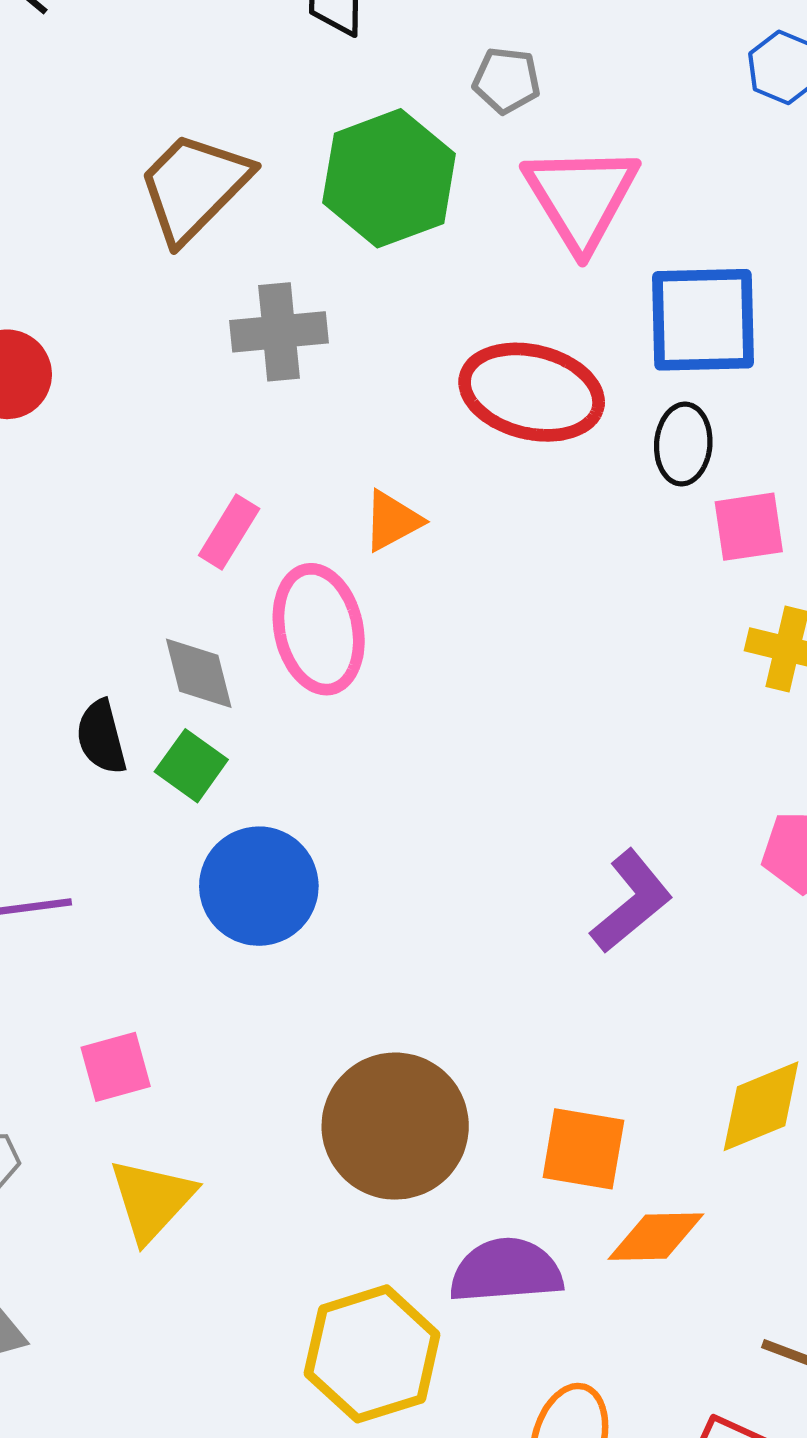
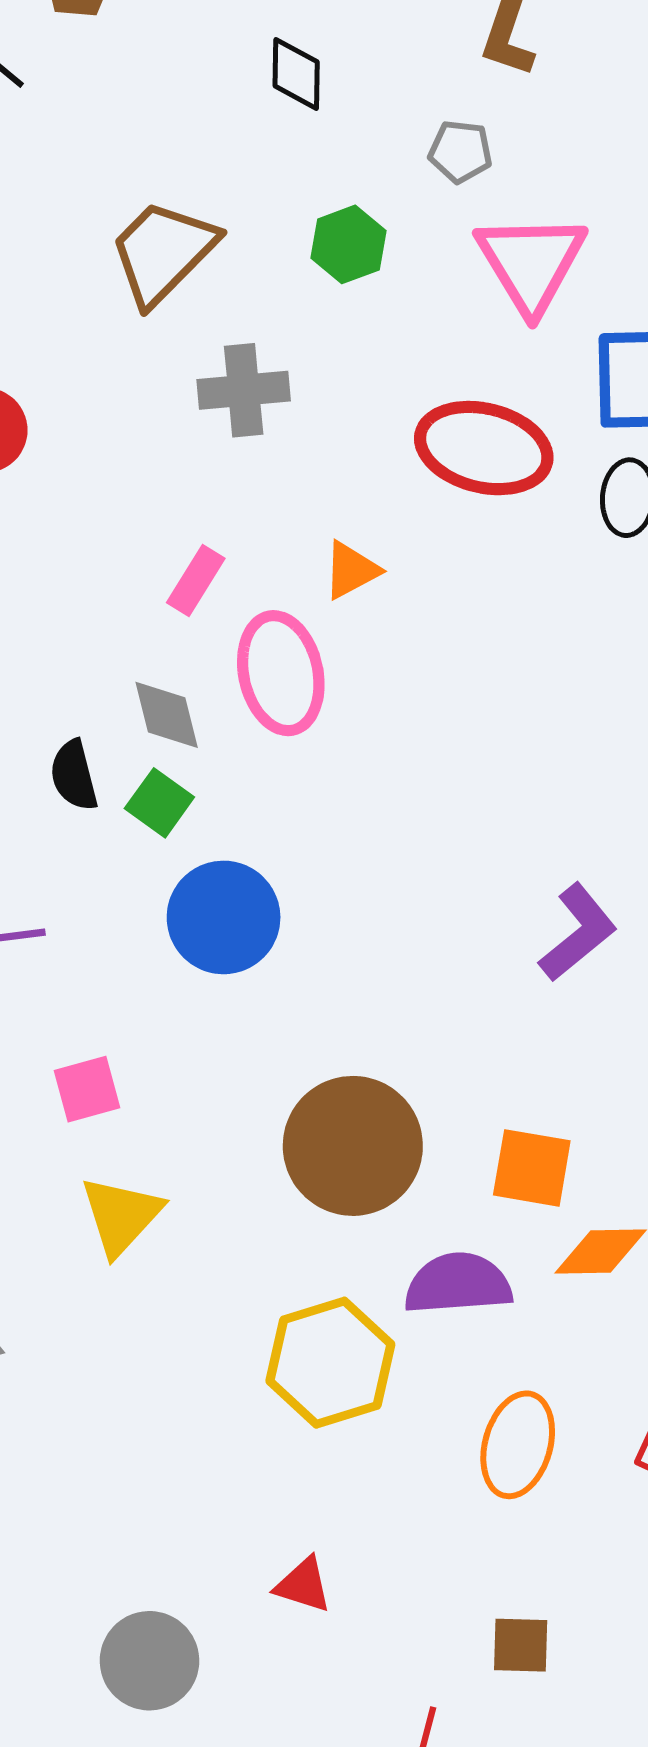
green hexagon: (389, 178) -> (349, 244), size x0.6

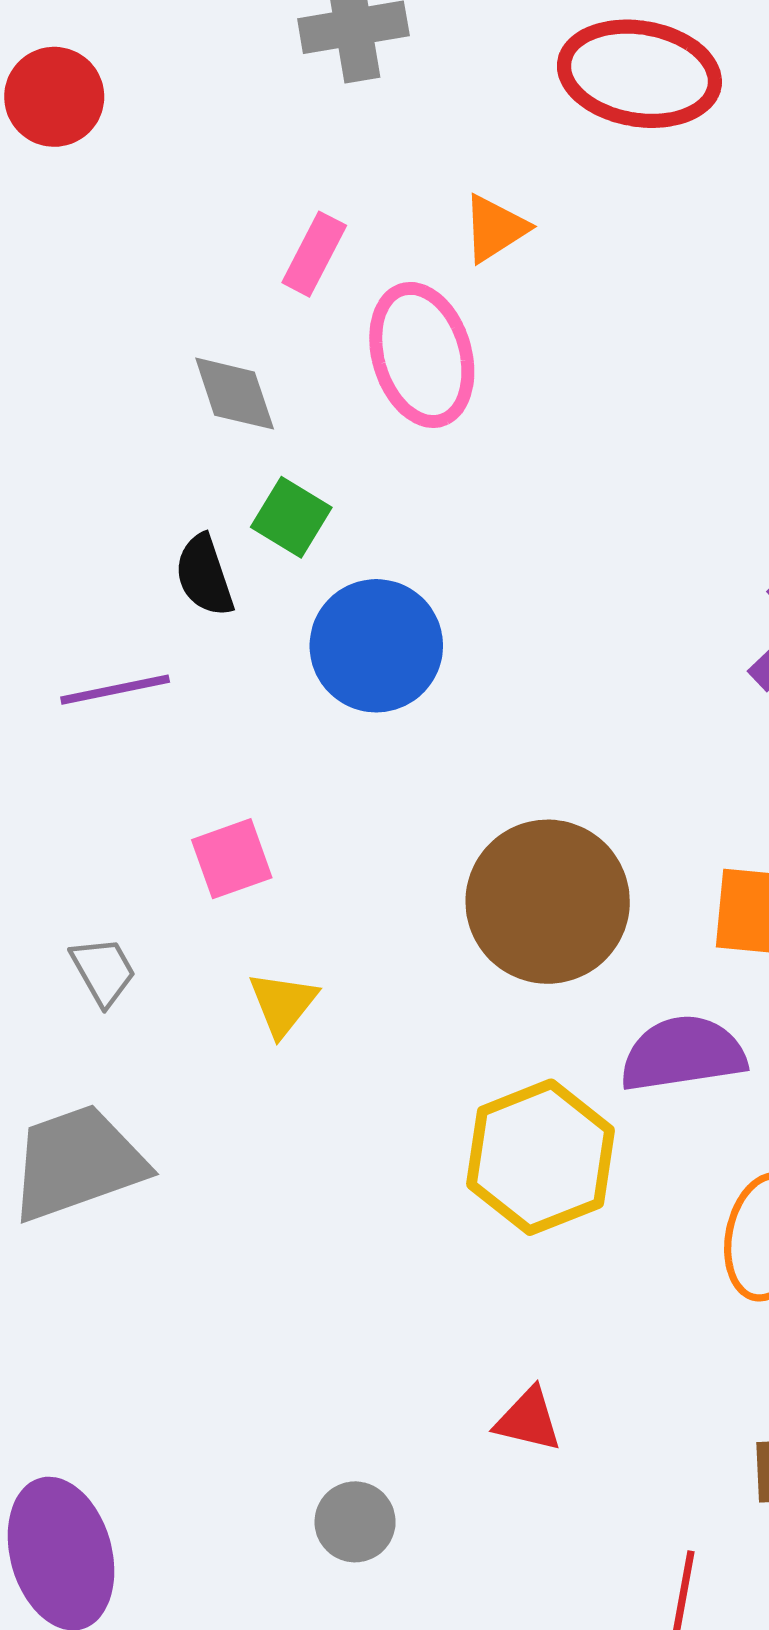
gray diamond: (167, 715) -> (235, 394), moved
black semicircle: (74, 775) -> (204, 576), moved
yellow triangle: (121, 1216) -> (283, 1004), size x0.7
gray circle: (149, 1661) -> (355, 1522), size x0.7

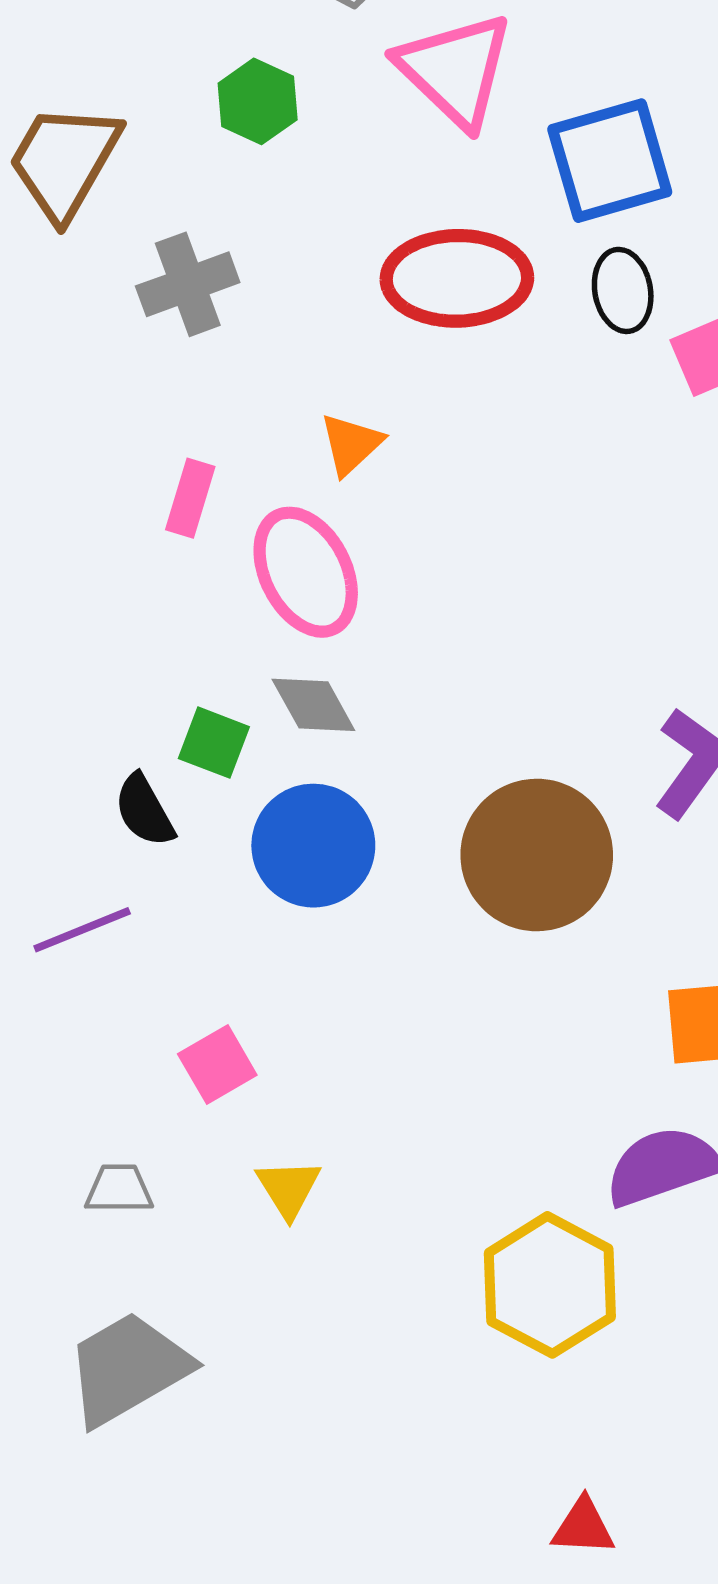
gray diamond: (235, 394) -> (313, 705), moved
brown circle: (548, 902) -> (537, 855), moved
gray trapezoid: (103, 971) -> (119, 1189), turned -50

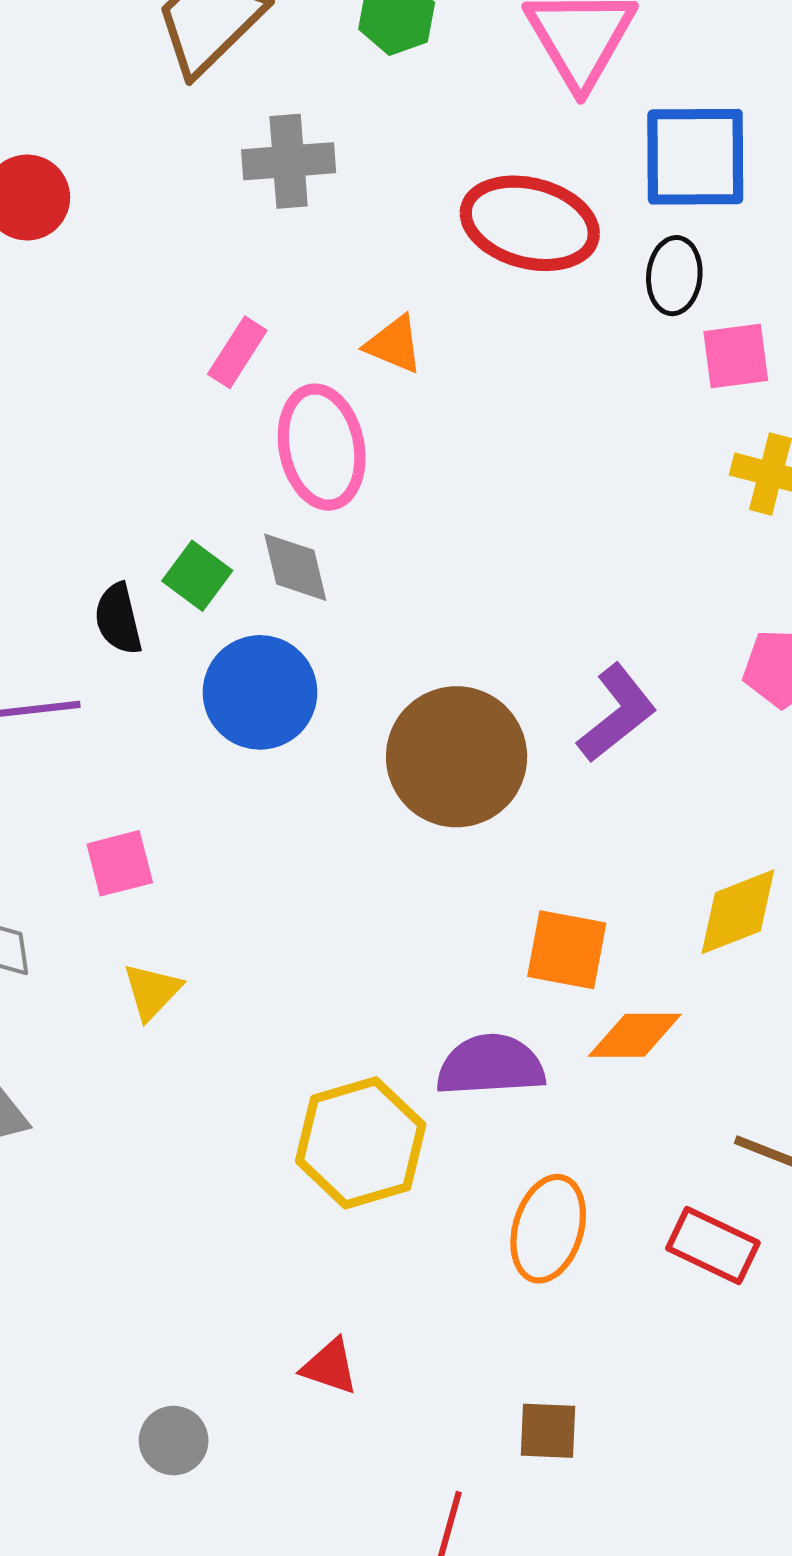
orange triangle: (351, 444) -> (394, 344), turned 50

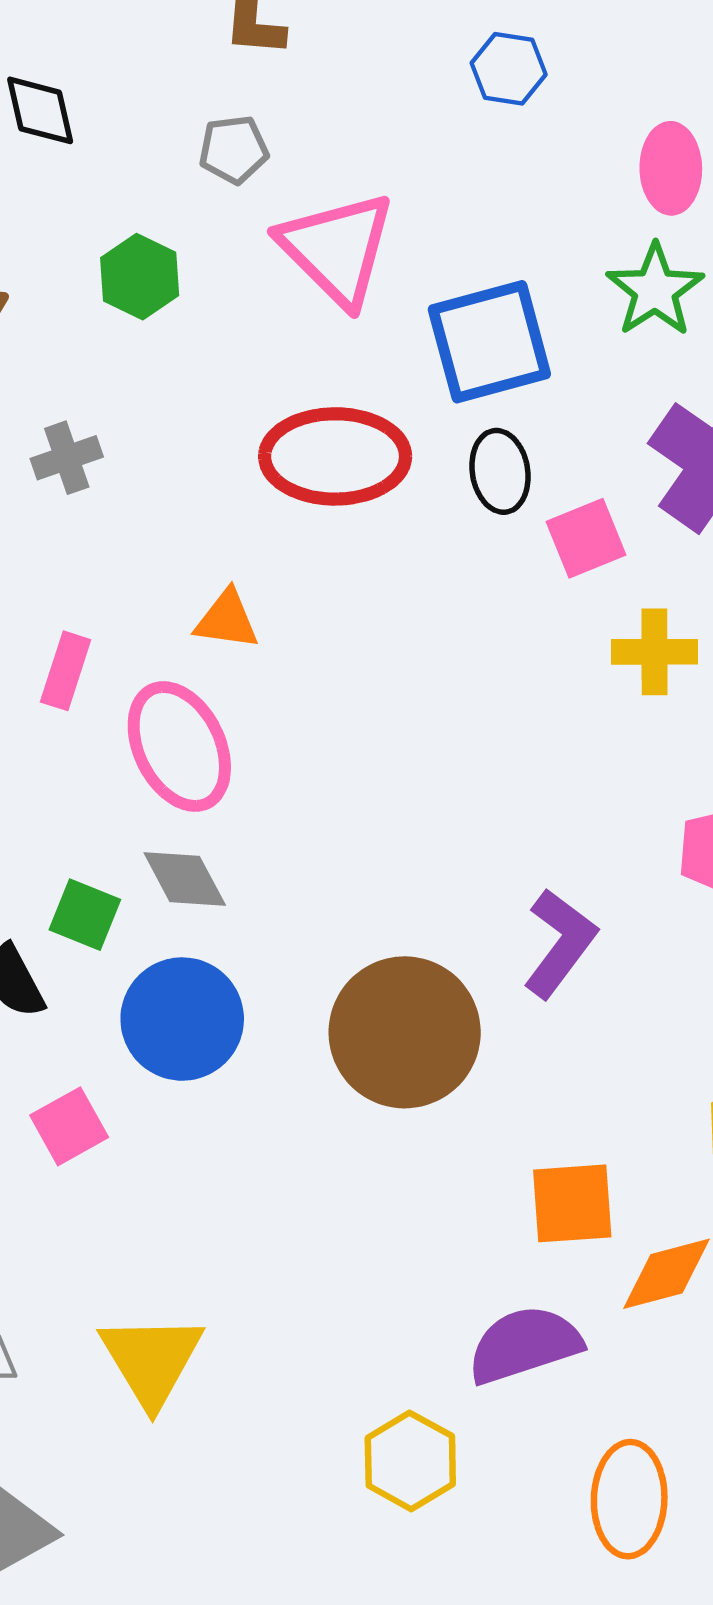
gray cross: (289, 161) -> (67, 458), size x0.7
pink square: (120, 863) -> (69, 1126), moved
yellow triangle: (152, 991) -> (151, 1360), size x1.6
yellow hexagon: (361, 1143) -> (410, 1461), size x0.7

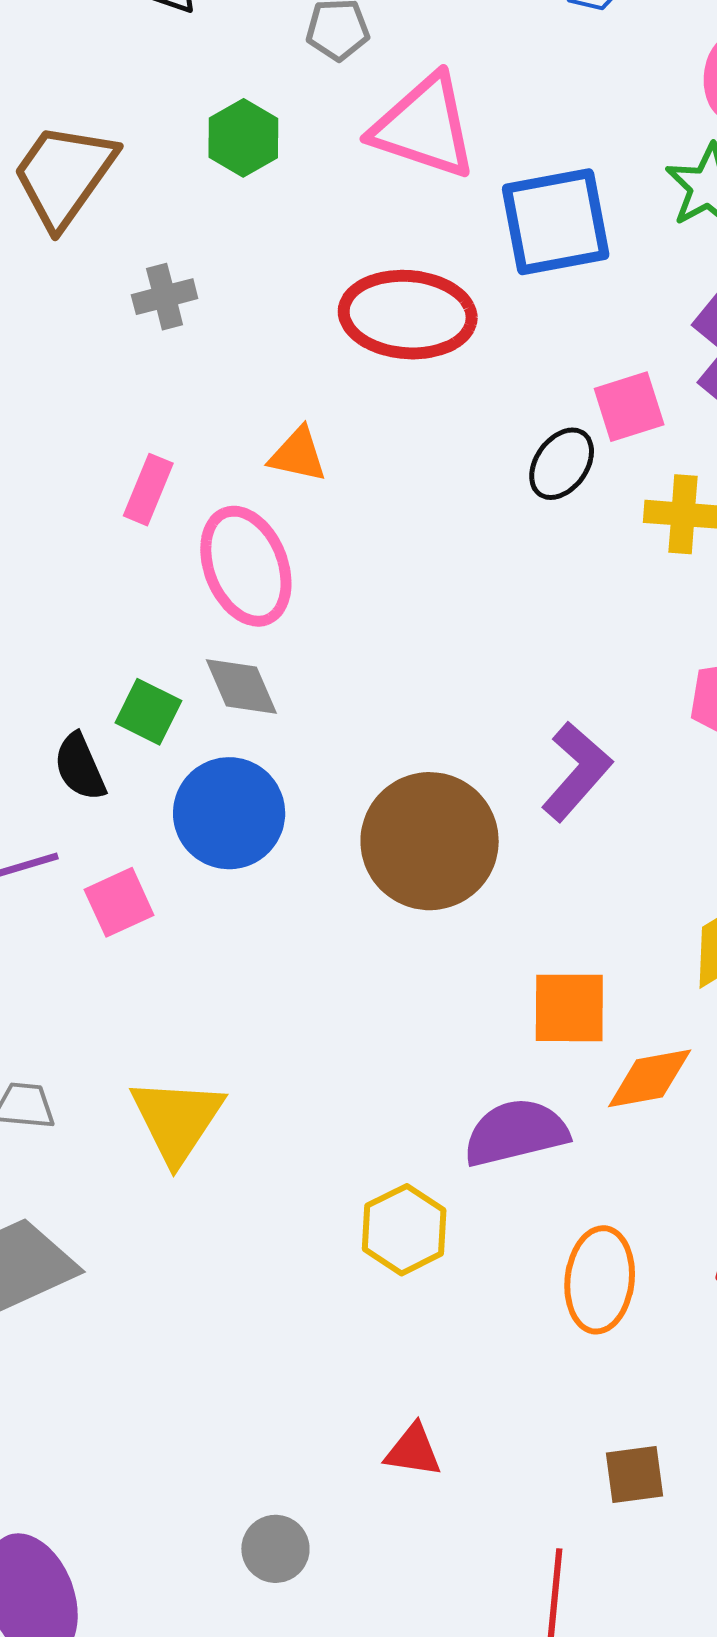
pink triangle: (337, 249) -> (424, 127), turned -31
black ellipse: (500, 471) -> (562, 464), moved, turned 40

